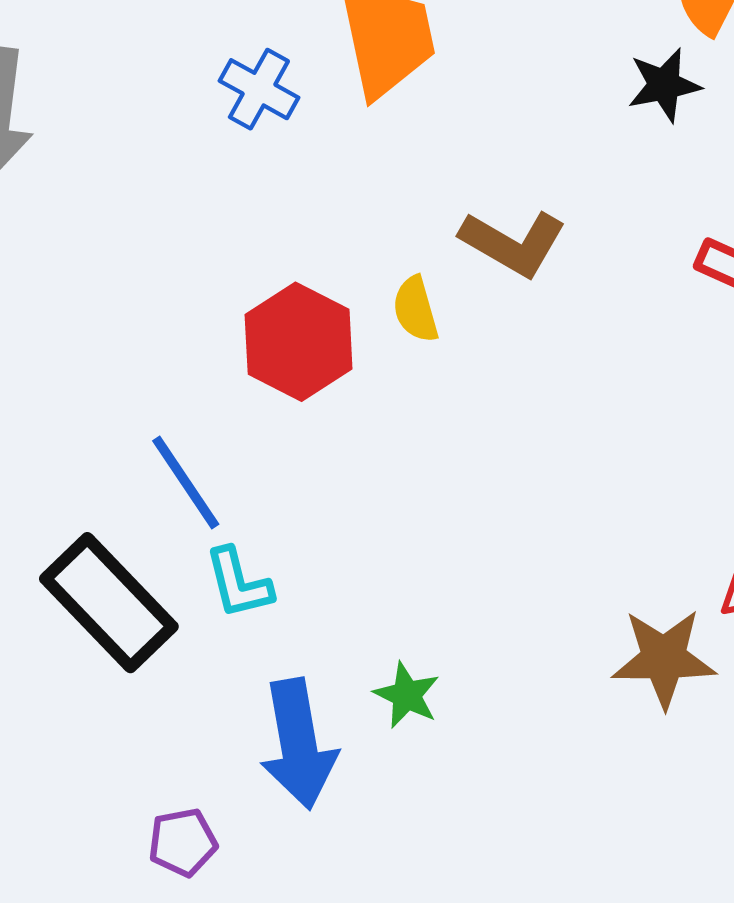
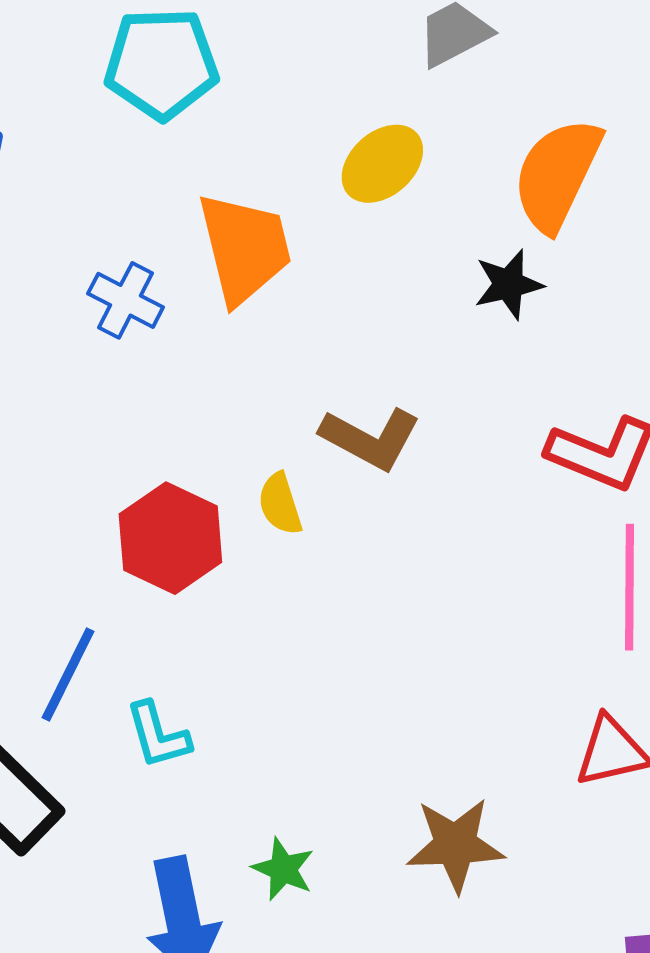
blue line: (186, 482) -> (68, 674), turned 62
cyan L-shape: (238, 583) -> (158, 735), moved
brown star: (664, 658) -> (455, 845), moved

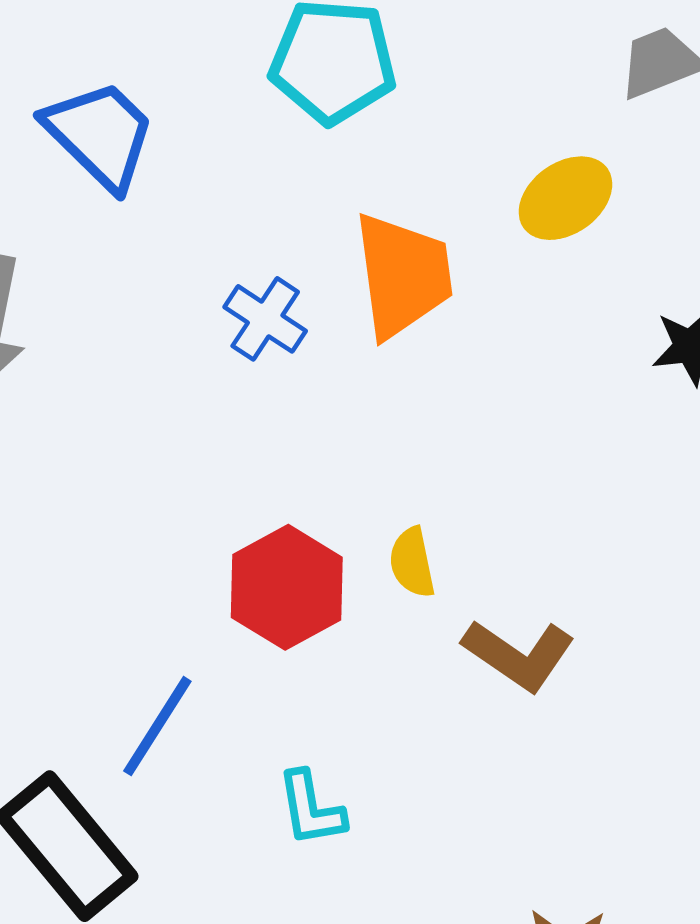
brown L-shape: (370, 438) -> (519, 655), moved
cyan L-shape: (158, 735) -> (311, 809), moved

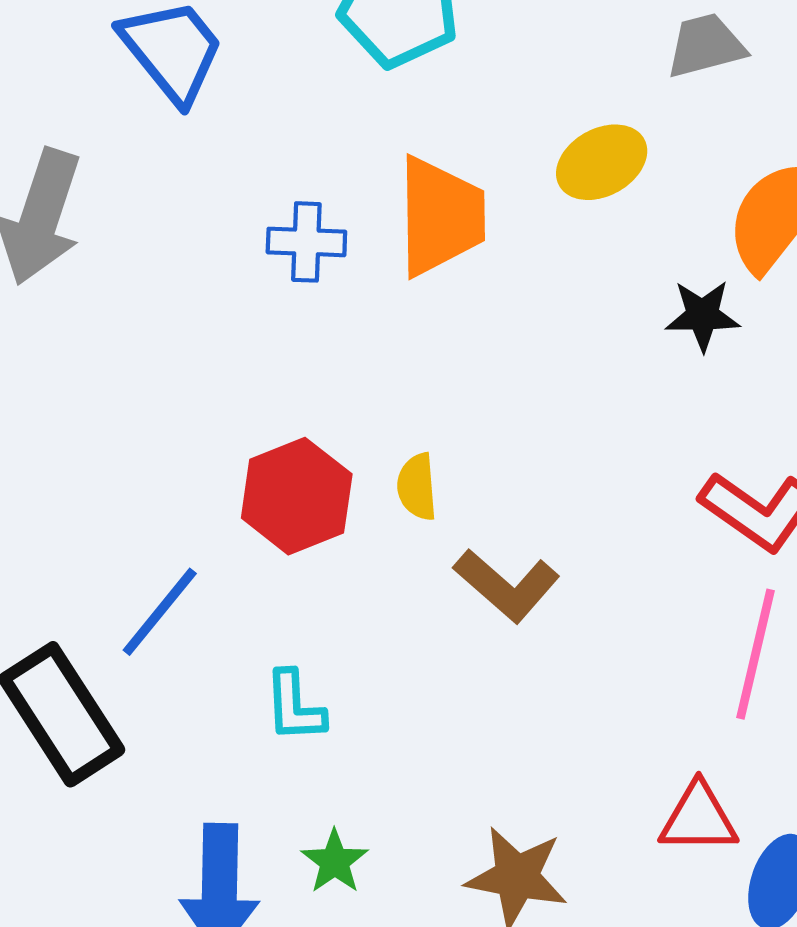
blue cross: (265, 319) -> (306, 242), turned -38

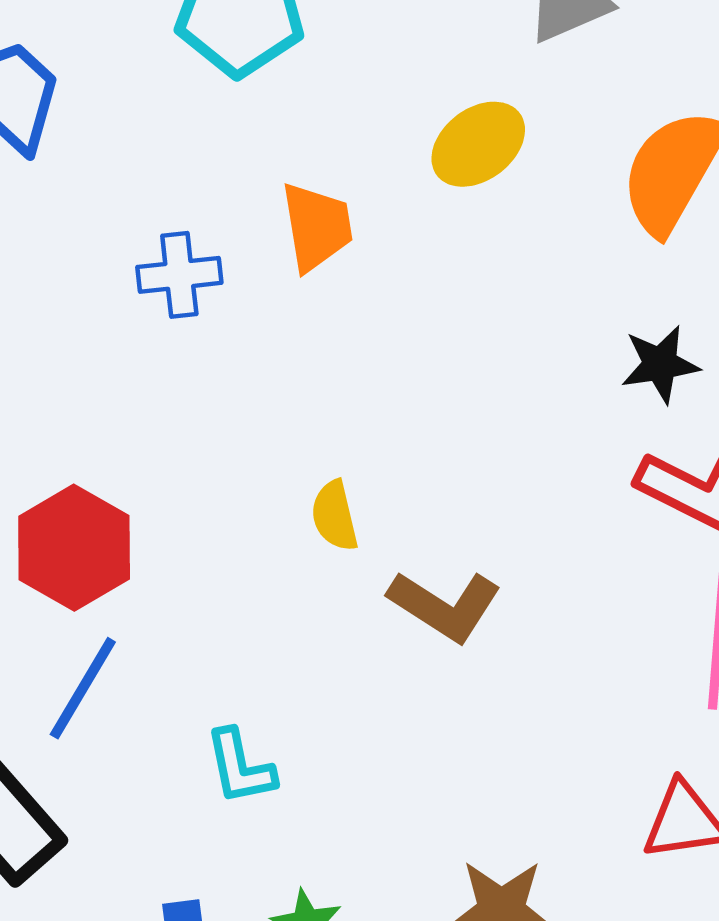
orange trapezoid: (441, 216) -> (317, 227), size x0.7
black star: (702, 315) -> (660, 364), moved
red hexagon: (297, 496) -> (74, 548), moved

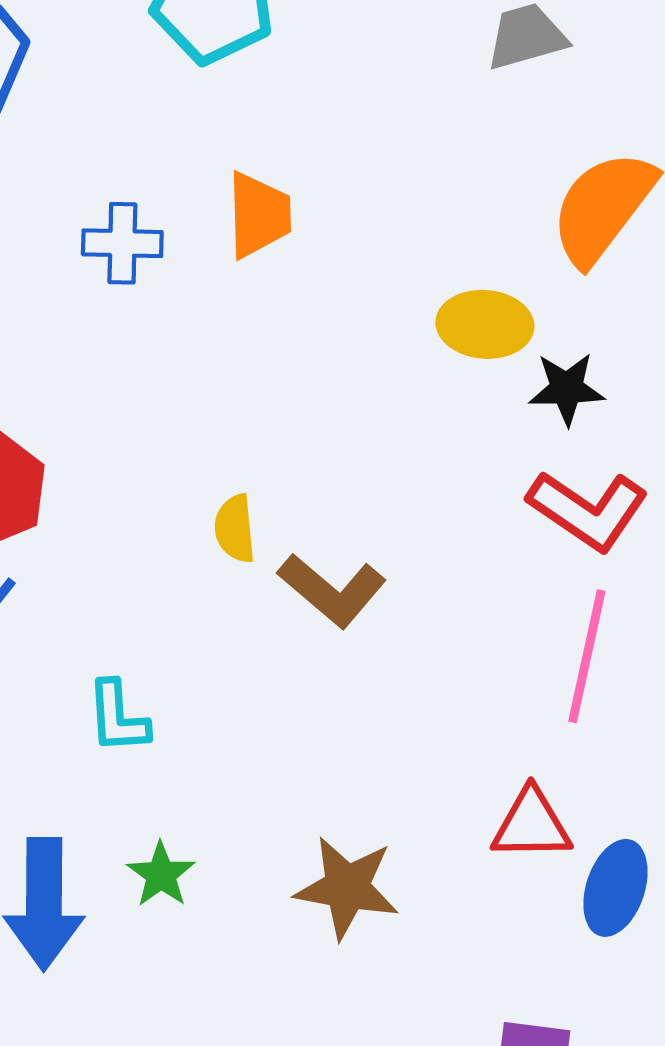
yellow ellipse: (478, 144) -> (485, 324), moved, turned 34
yellow semicircle: (335, 516) -> (235, 529), moved

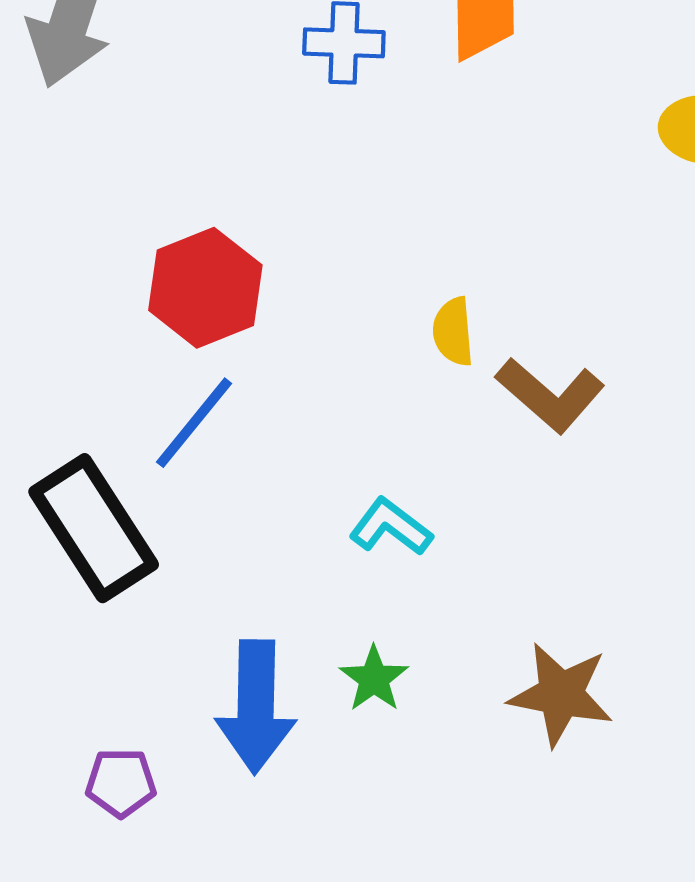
cyan L-shape: (118, 717) -> (391, 527), moved, turned 130

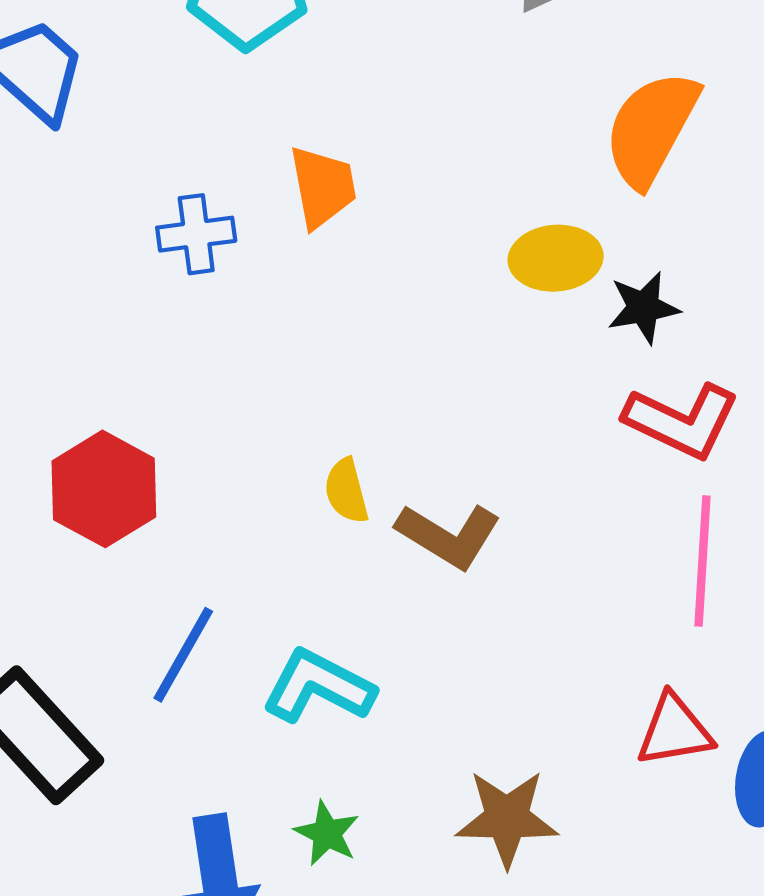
blue line: (194, 423) -> (183, 655), moved
cyan L-shape: (391, 527) -> (318, 686), size x1.4

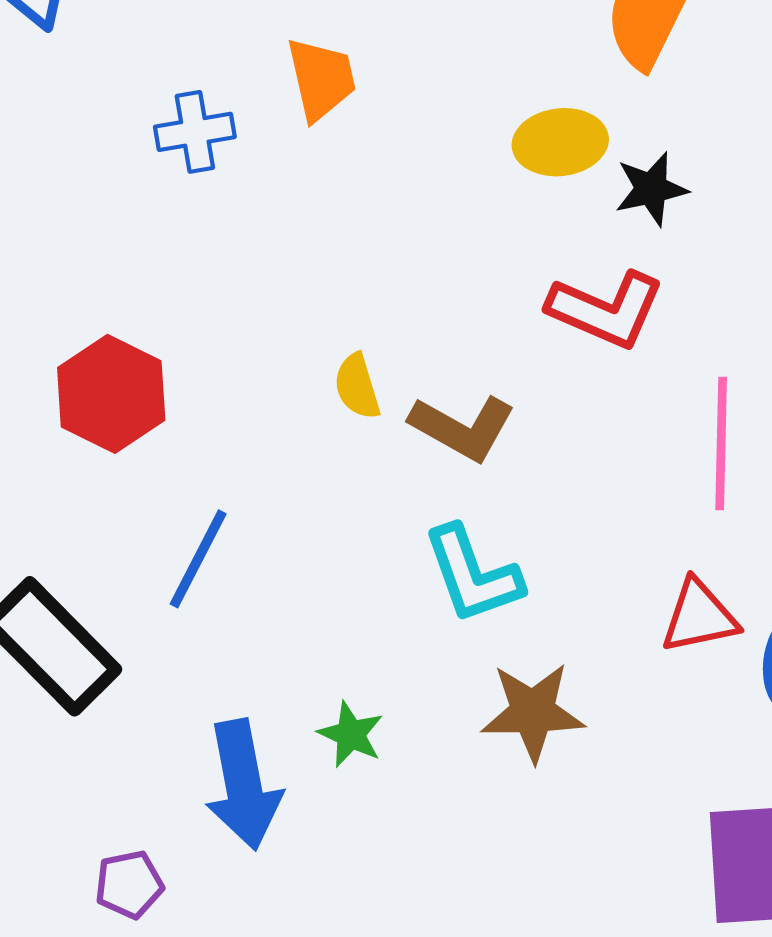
red L-shape: (682, 421) -> (606, 310), moved
cyan L-shape: (318, 686) -> (473, 575), moved, turned -135

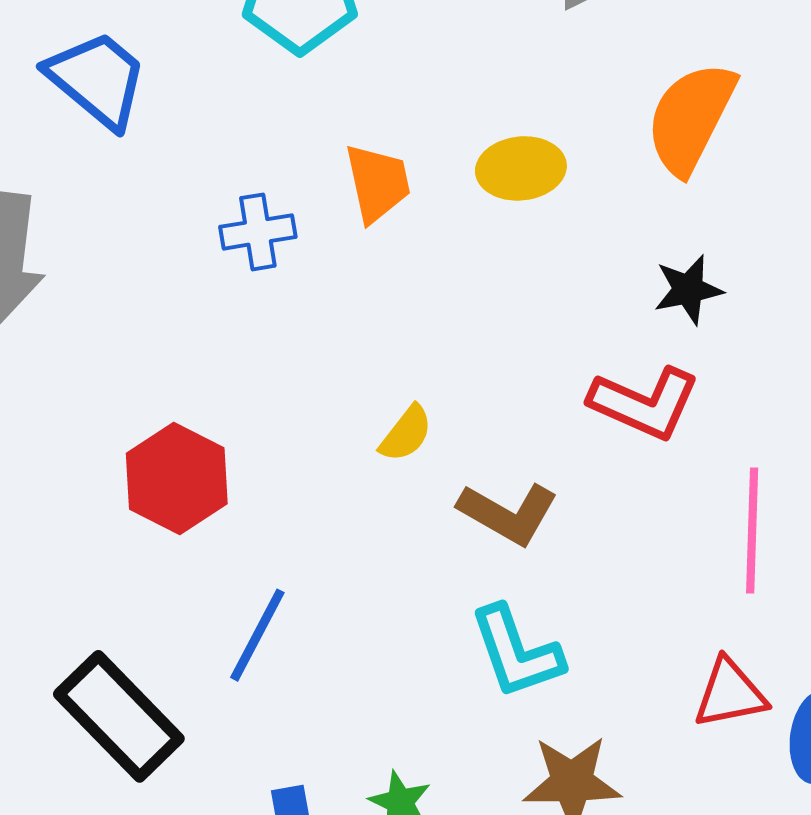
yellow ellipse: (560, 142) -> (521, 168), moved
yellow semicircle: (357, 386) -> (406, 434), moved, turned -126

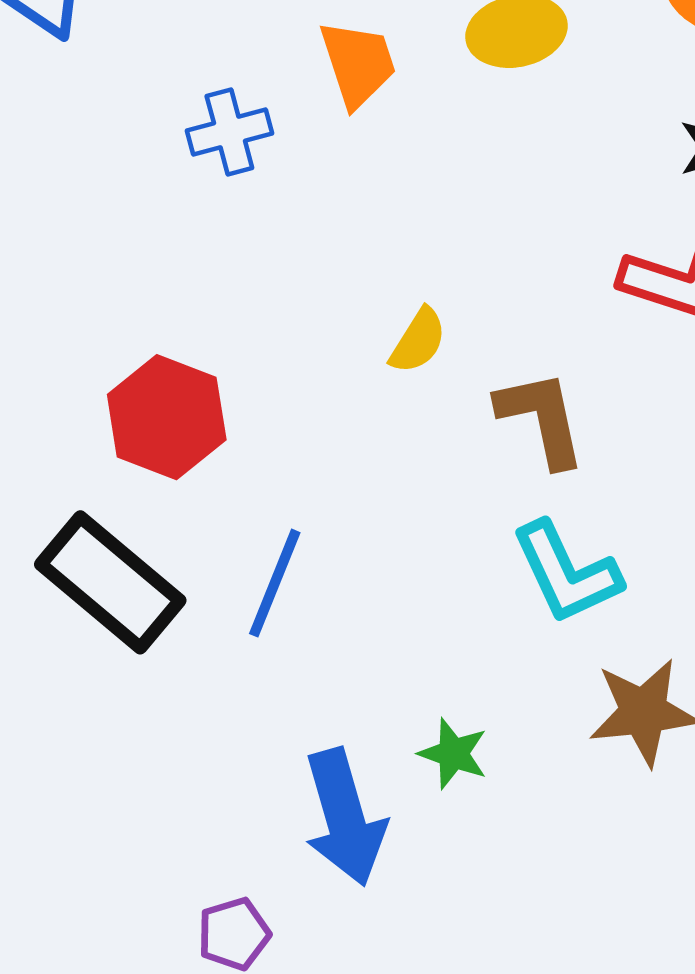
brown L-shape: (508, 513) -> (541, 418), turned -126
black rectangle: (119, 716) -> (110, 582), moved

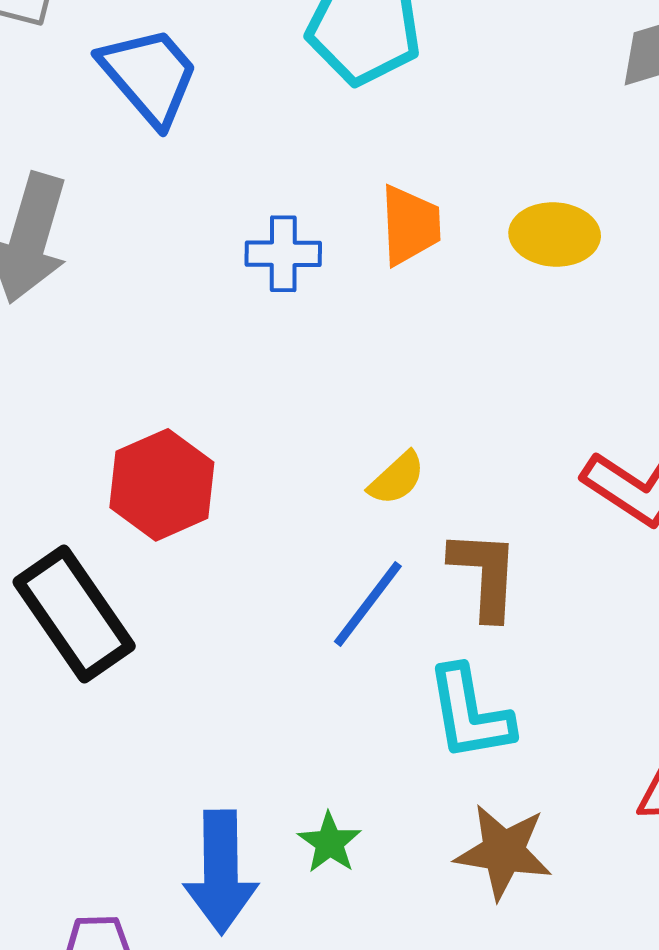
blue line: (275, 583) -> (368, 604), moved

